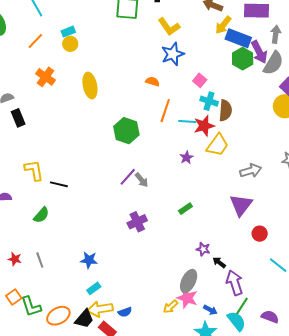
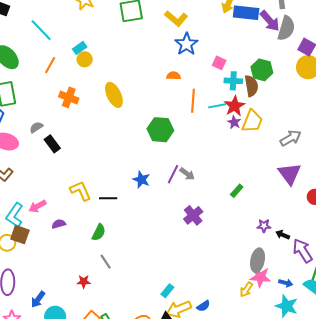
green hexagon: (243, 59) -> (262, 70), moved
purple star: (186, 157) -> (234, 122), moved
gray line: (40, 260) -> (106, 262), moved
blue star: (89, 260) -> (141, 180), moved, turned 30

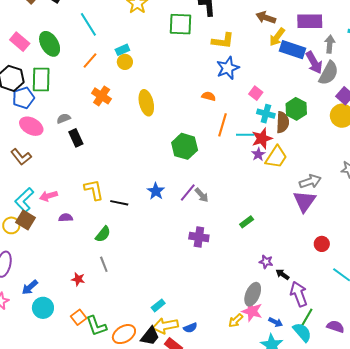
yellow L-shape: (176, 18) -> (223, 41), turned -45
purple triangle: (290, 174) -> (304, 201), moved
purple cross: (193, 215) -> (199, 237), turned 36

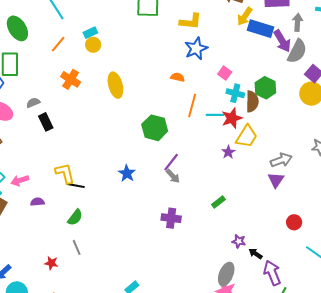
purple star: (258, 154) -> (228, 152), moved
purple line: (188, 193) -> (171, 162), moved
purple triangle: (304, 201) -> (276, 180), size x0.7
black line: (119, 203) -> (76, 185), moved

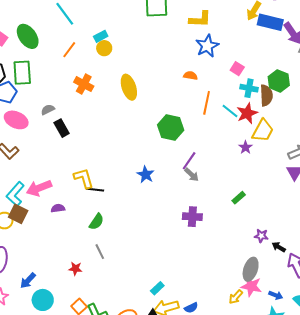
cyan line: (215, 115) -> (230, 111), turned 42
pink arrow: (20, 180) -> (39, 188), size x1.4

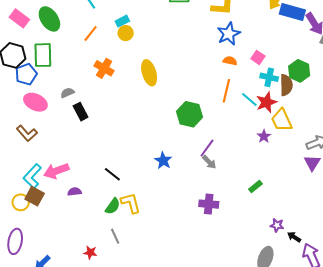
orange semicircle: (190, 76) -> (230, 61), moved
yellow trapezoid: (263, 131) -> (282, 120), turned 125
yellow L-shape: (84, 178) -> (131, 203), moved
black line: (95, 190) -> (112, 174), turned 30

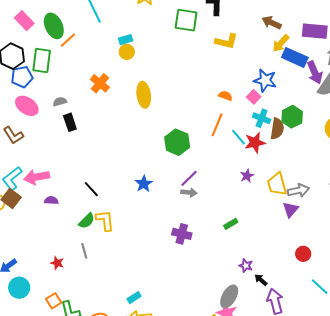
orange line: (91, 33) -> (68, 40), moved
blue star: (229, 34) -> (265, 80), moved, turned 30
yellow trapezoid: (282, 120) -> (277, 184), moved
gray arrow: (209, 162) -> (189, 192), turned -49

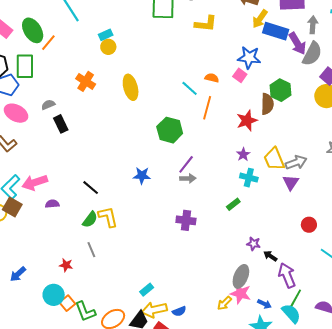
cyan cross: (262, 118) -> (249, 178), moved
cyan line: (239, 137) -> (190, 88), moved
blue star: (144, 184) -> (142, 176), turned -30
cyan circle: (19, 288) -> (54, 295), moved

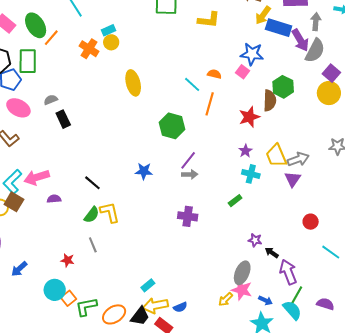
orange cross: (86, 81) -> (89, 49), moved
green L-shape: (85, 311) -> (86, 307), turned 100

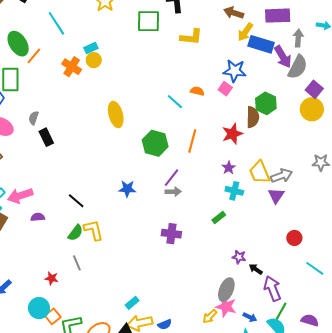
yellow ellipse: (133, 83) -> (116, 115), moved
gray semicircle: (51, 100) -> (34, 118), turned -48
orange line: (210, 104) -> (192, 141), moved

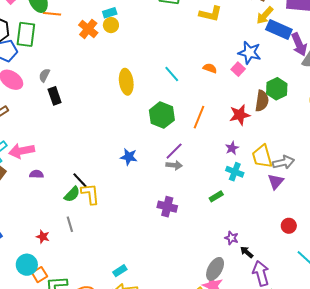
orange line: (34, 56) -> (52, 14), turned 48
cyan line: (175, 102) -> (172, 74), moved
black line: (76, 201) -> (80, 180), moved

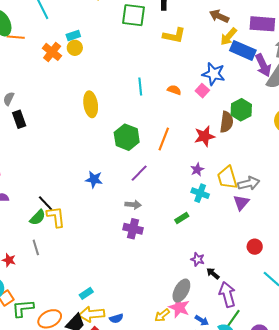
cyan line: (172, 74) -> (140, 87), moved, turned 36
gray arrow: (174, 165) -> (133, 205), moved

